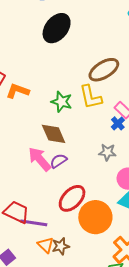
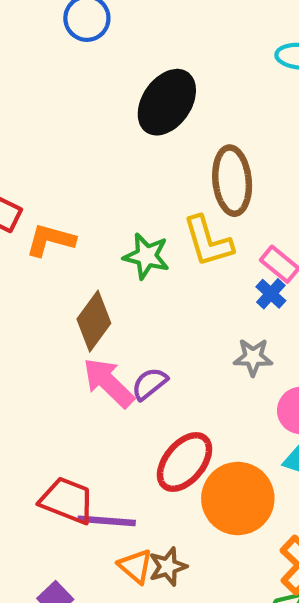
black ellipse: (57, 28) -> (167, 102), moved
brown ellipse: (104, 70) -> (232, 181), turned -60
brown diamond: (54, 134) -> (94, 321), moved, turned 64

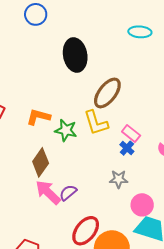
black ellipse: (167, 102) -> (75, 55), turned -44
brown ellipse: (232, 181) -> (107, 93), turned 44
orange L-shape: (50, 240) -> (38, 117), moved

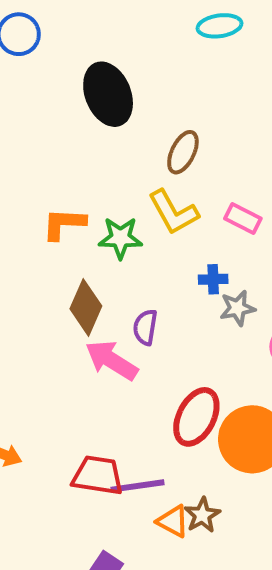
brown ellipse: (107, 93) -> (183, 152), size x0.7
blue cross: (127, 148) -> (213, 279), moved, turned -32
purple semicircle: (68, 193) -> (145, 327), moved, turned -30

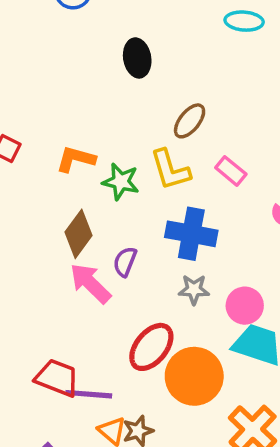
black ellipse: (108, 94) -> (137, 58), size x0.7
pink rectangle: (243, 218) -> (231, 171), moved
blue cross: (213, 279) -> (191, 234), size x2.0
gray star: (237, 308) -> (194, 290), moved

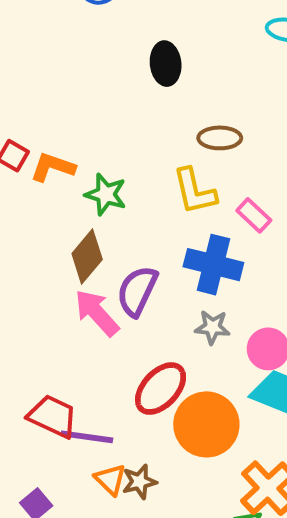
brown ellipse: (190, 121) -> (220, 138), turned 48
orange L-shape: (76, 159) -> (53, 167), moved
pink rectangle: (231, 171) -> (254, 215), moved
green star: (121, 182) -> (106, 194), moved
purple semicircle: (125, 262) -> (137, 291), size x1.5

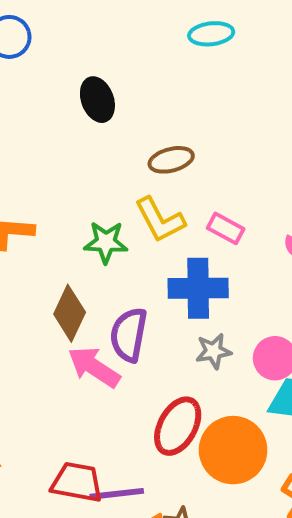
green star: (106, 194) -> (106, 242), moved

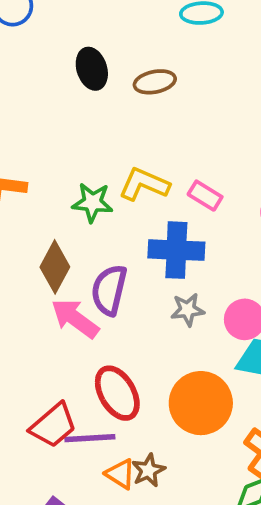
brown ellipse: (171, 160) -> (155, 82), moved
yellow L-shape: (160, 220) -> (144, 184), turned 138
red ellipse: (178, 426) -> (117, 393), moved, turned -62
red trapezoid: (77, 482) -> (53, 425), turned 126

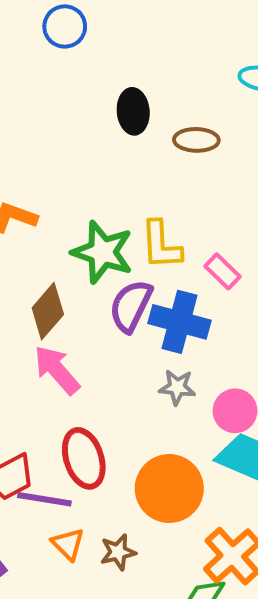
yellow L-shape: (144, 184) -> (161, 245), turned -129
green star: (92, 202) -> (102, 252), size x1.4
purple semicircle: (109, 290) -> (131, 306), moved
brown star: (148, 470) -> (118, 552), moved

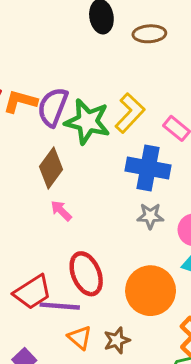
yellow L-shape: (161, 245) -> (130, 113), turned -129
purple semicircle: (131, 306) -> (53, 107), moved
pink arrow: (57, 370) -> (61, 211), size x0.6

